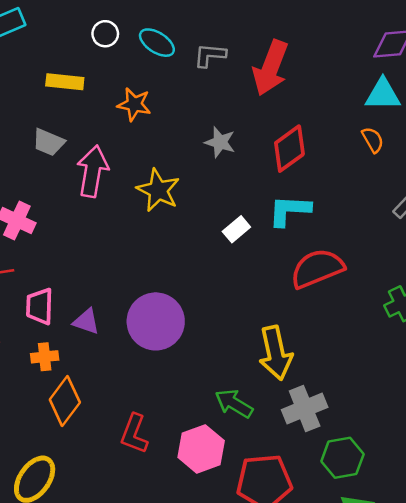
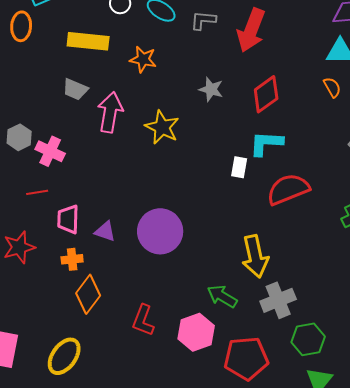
yellow rectangle: (65, 82) -> (88, 41), size x1.4
white rectangle: (236, 229) -> (239, 167), moved, turned -40

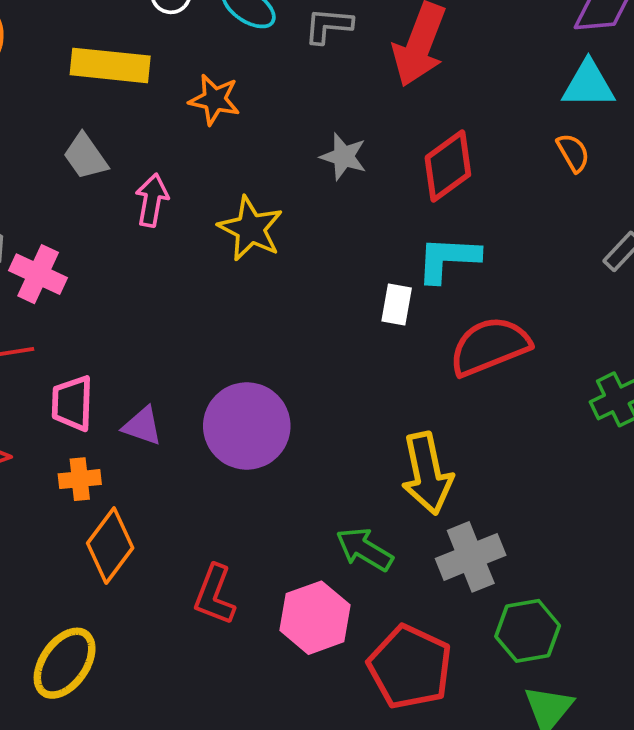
gray trapezoid: (75, 89) -> (85, 157), turned 32
pink arrow: (110, 112) -> (152, 200), size x0.7
red pentagon: (246, 358) -> (410, 667), turned 30

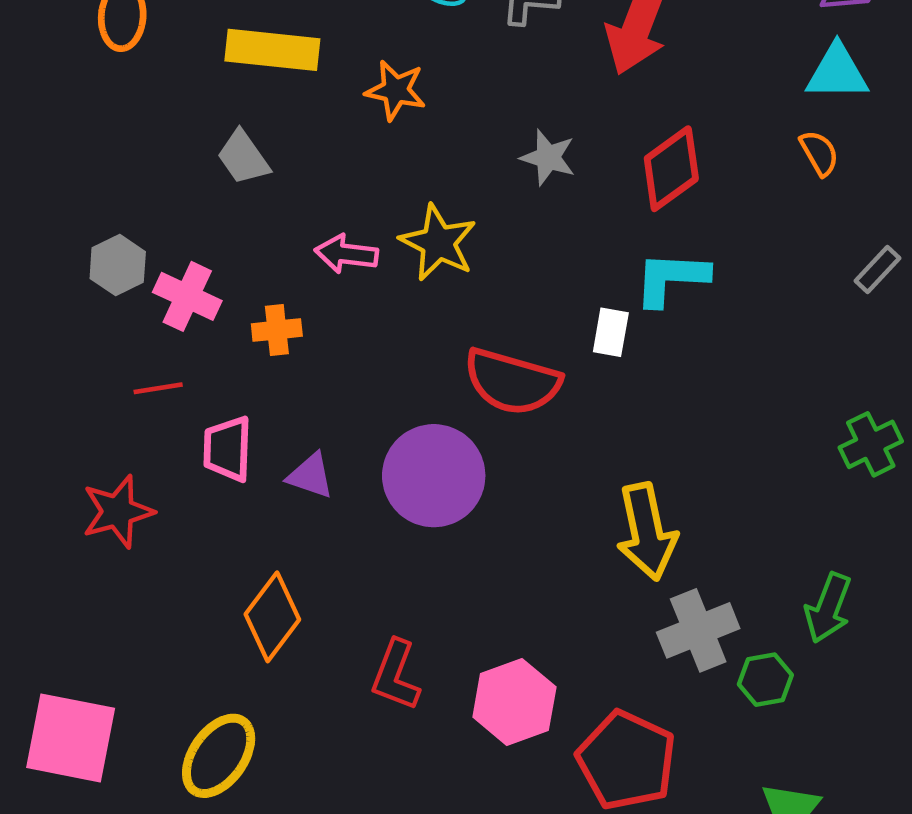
pink arrow: (152, 200) -> (346, 254), moved, turned -93
red semicircle: (490, 346) -> (512, 382), moved, turned -142
orange cross: (80, 479) -> (277, 330), moved
green arrow: (364, 549) -> (828, 608), moved, turned -100
green hexagon: (528, 631) -> (765, 680), moved, size x0.7

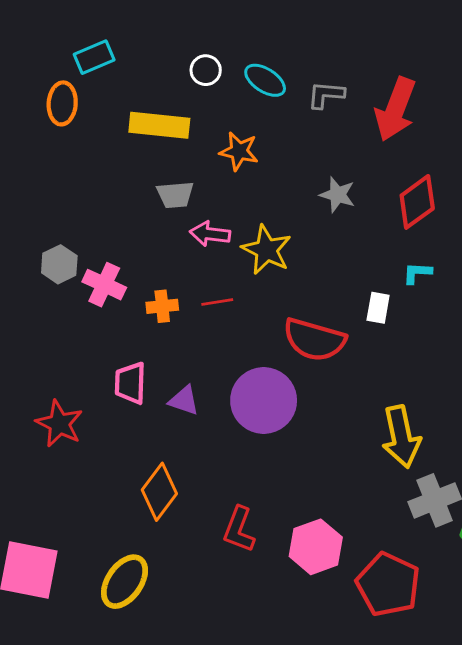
gray trapezoid: (243, 157) -> (175, 195), moved, turned -60
pink arrow: (346, 254) -> (210, 234), moved
cyan L-shape: (671, 278) -> (417, 273), size x0.6
red line: (158, 388) -> (217, 302), moved
red star: (118, 512) -> (59, 424), turned -30

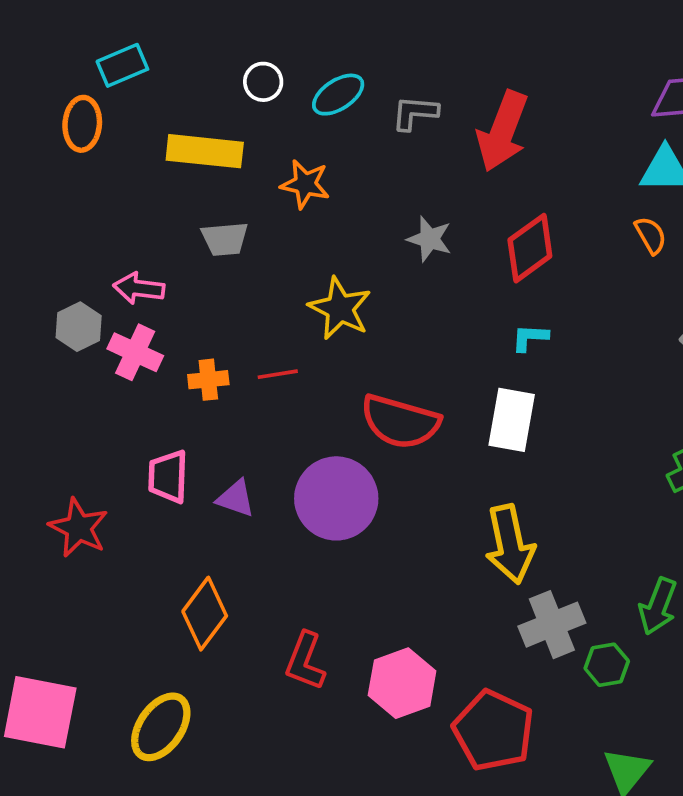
cyan ellipse: (265, 80) -> (338, 95), turned -66
pink arrow: (210, 234) -> (139, 288), moved
white rectangle: (378, 308) -> (512, 420), moved, size x1.6

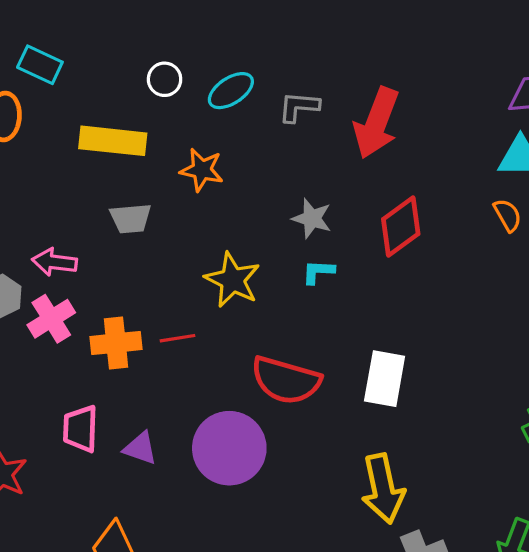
cyan rectangle: (122, 65) -> (40, 65), turned 48
cyan L-shape: (530, 338) -> (318, 272), moved
pink cross: (135, 352) -> (51, 319), turned 33
orange cross: (208, 380) -> (116, 343), size x1.4

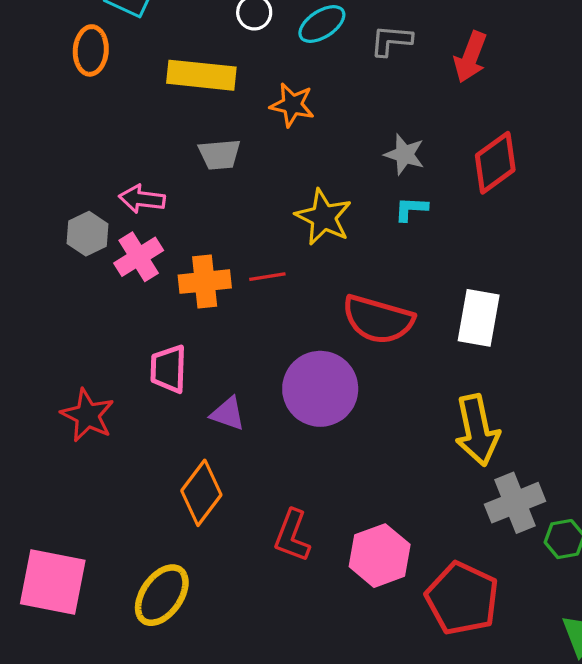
red arrow: (376, 123) -> (470, 57), size x0.7
purple triangle: (140, 448) -> (228, 414), moved

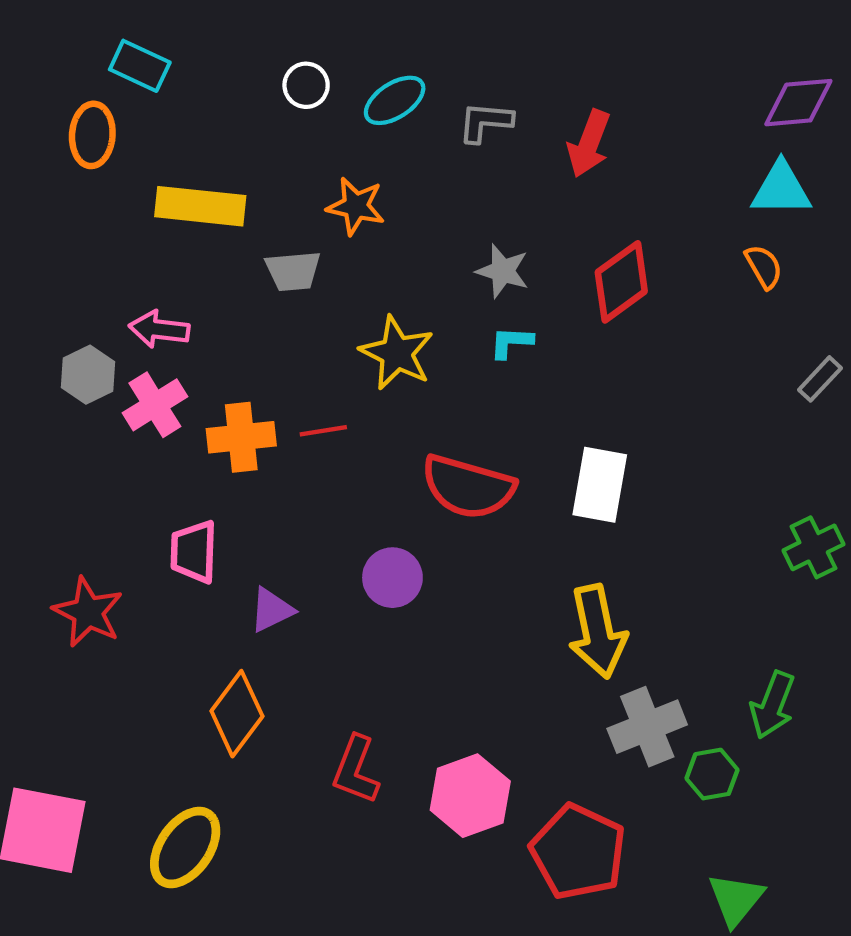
yellow rectangle: (201, 75) -> (200, 206), moved
gray trapezoid: (220, 154) -> (293, 271), moved
purple circle: (320, 389) -> (392, 578), size x0.6
purple triangle: (228, 414) -> (272, 610), turned -45

